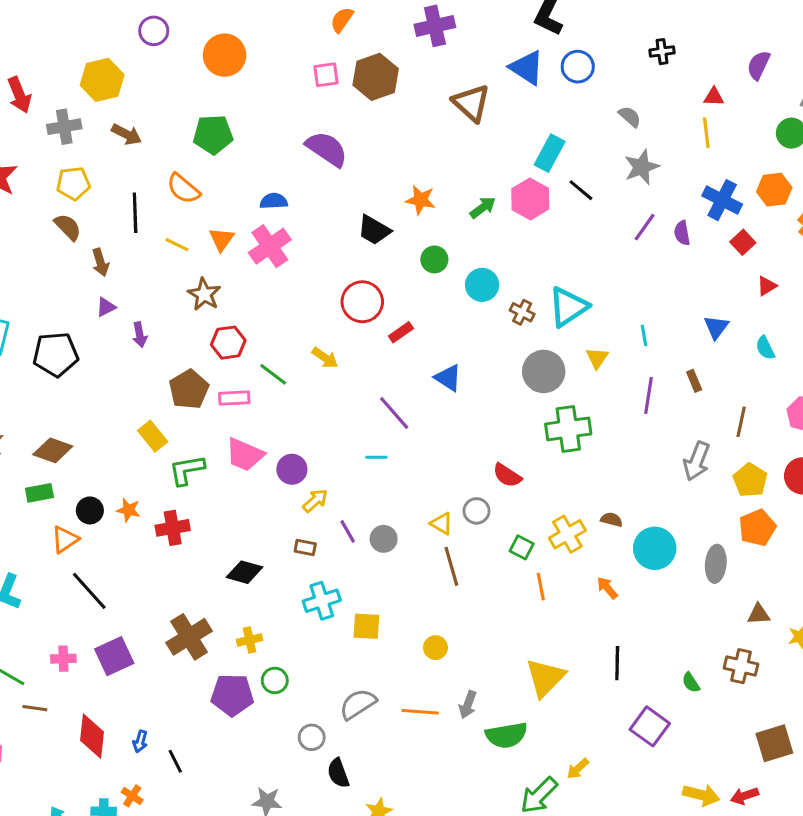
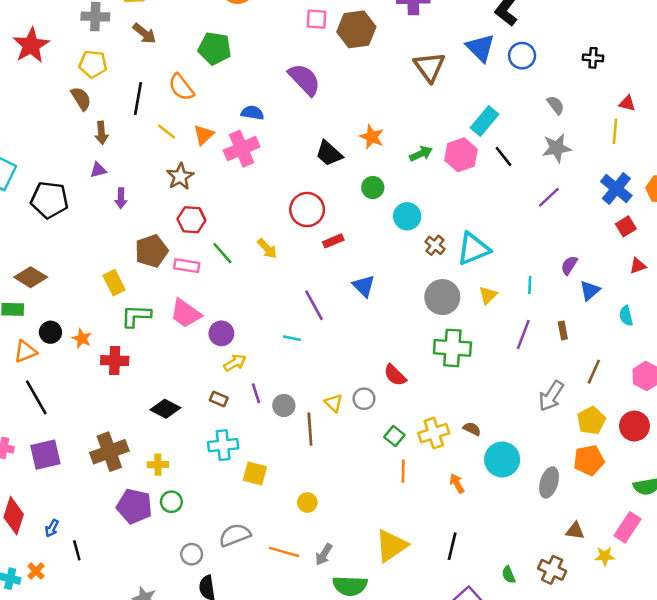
purple semicircle: (682, 233) -> (569, 265), moved, turned 30
brown line: (451, 566) -> (310, 429), moved

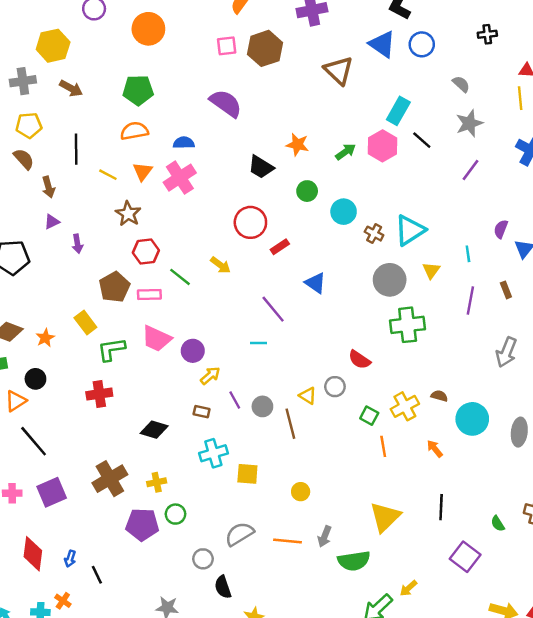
orange semicircle: (181, 87) -> (134, 131), moved, turned 128
orange star: (82, 338) -> (45, 338), moved, turned 30

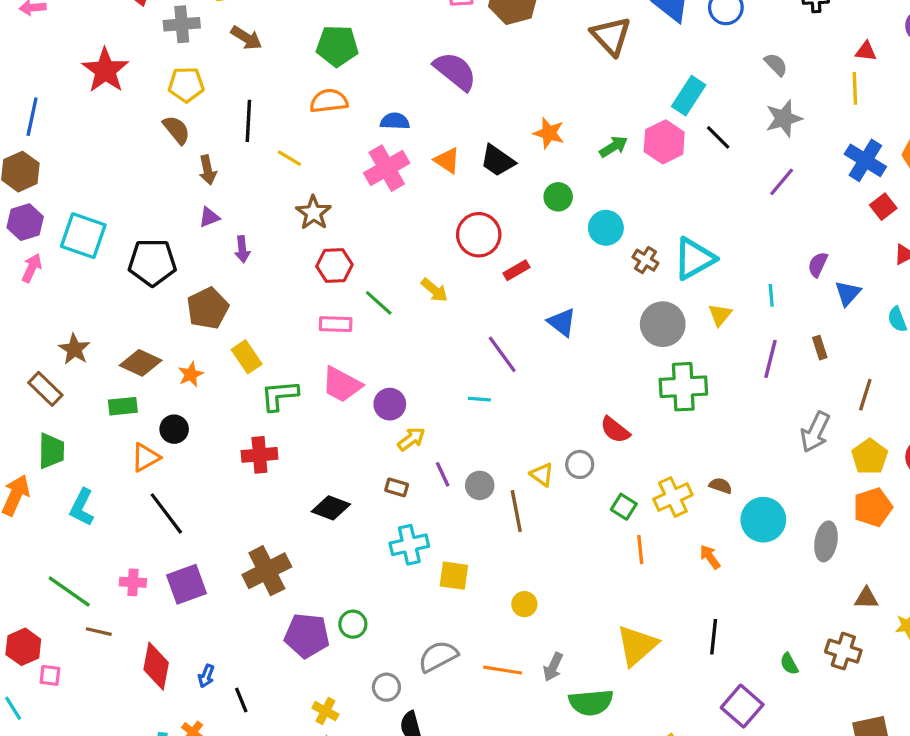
orange triangle: (143, 171) -> (447, 160), moved, turned -36
brown pentagon: (114, 287) -> (208, 308), moved
yellow cross: (157, 482) -> (325, 711), moved, turned 36

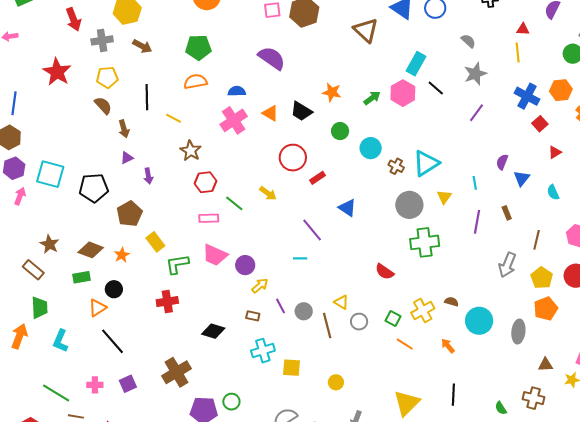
gray circle: (580, 464) -> (359, 322), moved
orange line: (640, 550) -> (405, 344), turned -48
purple square: (187, 584) -> (128, 384), size x0.7

